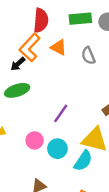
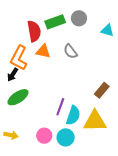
red semicircle: (41, 20) -> (34, 31), moved
cyan semicircle: (83, 161) -> (73, 115), moved

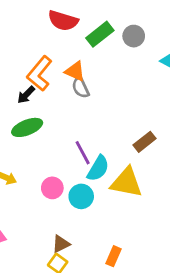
green rectangle: (55, 22) -> (100, 34), turned -30
red semicircle: (34, 31) -> (63, 21), moved, turned 105
gray semicircle: (70, 51) -> (81, 87), moved
purple line: (60, 107) -> (83, 153), turned -60

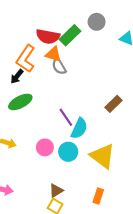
red semicircle: (63, 21) -> (48, 36), moved
green rectangle: (100, 34) -> (70, 35), moved
yellow triangle: (126, 182) -> (103, 156), moved, turned 32

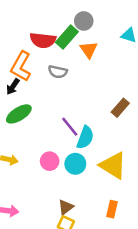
gray circle: (97, 22) -> (84, 21), moved
orange triangle: (53, 54) -> (89, 50), moved, turned 42
gray semicircle: (59, 66) -> (58, 72), turned -42

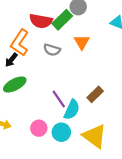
orange triangle: (89, 50) -> (82, 42), moved
brown rectangle: (120, 108) -> (95, 94), moved

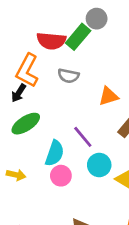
orange triangle: (82, 42) -> (109, 96), moved, turned 49
cyan semicircle: (72, 110) -> (55, 153), moved
cyan circle: (61, 132) -> (99, 165), moved

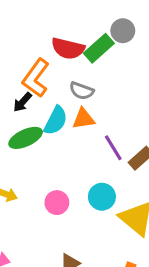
orange triangle: (109, 96) -> (84, 119), moved
purple line: (83, 137) -> (113, 148), moved
cyan semicircle: (55, 153) -> (56, 121), moved

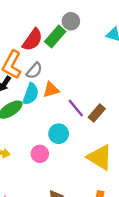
red semicircle: (68, 48) -> (32, 40), turned -60
gray semicircle: (82, 91) -> (34, 71), moved, turned -60
cyan circle: (102, 197) -> (59, 134), moved

